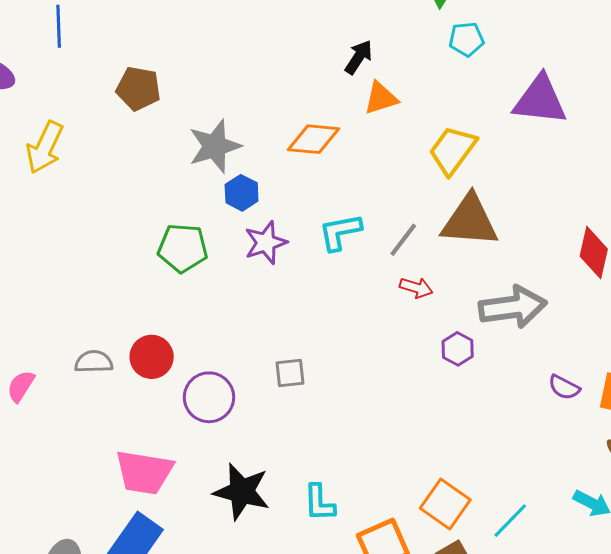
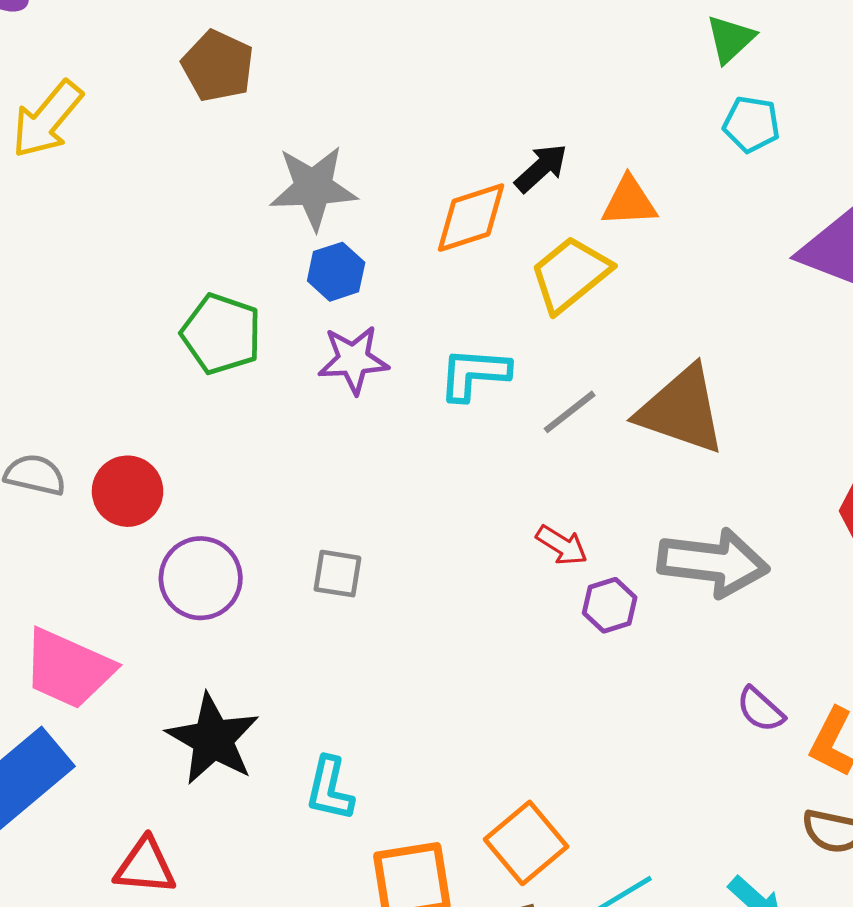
black arrow: (359, 57) -> (541, 168), moved
orange triangle: (381, 98) -> (629, 202), moved
orange diamond: (314, 139) -> (471, 218), turned -38
yellow trapezoid: (453, 150) -> (570, 274), moved
red arrow: (416, 288) -> (562, 545), moved

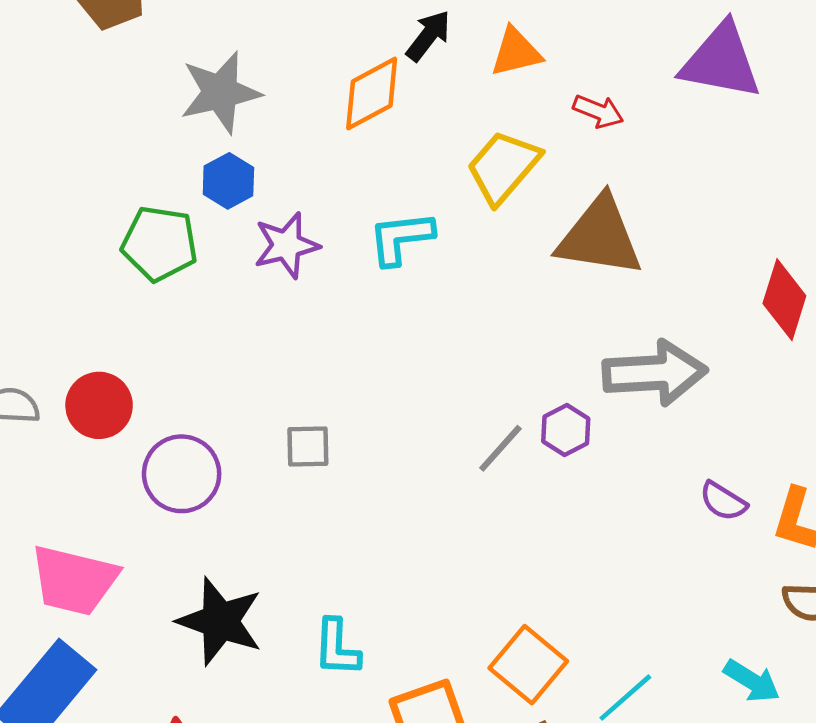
blue hexagon: (336, 272) -> (228, 181), moved
yellow trapezoid: (570, 274) -> (503, 167), moved
gray line: (570, 412) -> (500, 448), moved
red arrow: (562, 545) -> (598, 111), moved

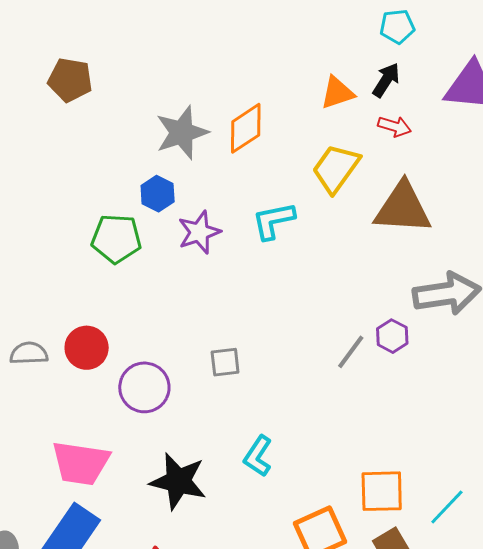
black arrow: (428, 36) -> (386, 80), moved
gray star: (220, 92) -> (182, 133), moved
cyan L-shape: (337, 648) -> (258, 456), moved, turned 36
orange square: (528, 665) -> (382, 491), turned -36

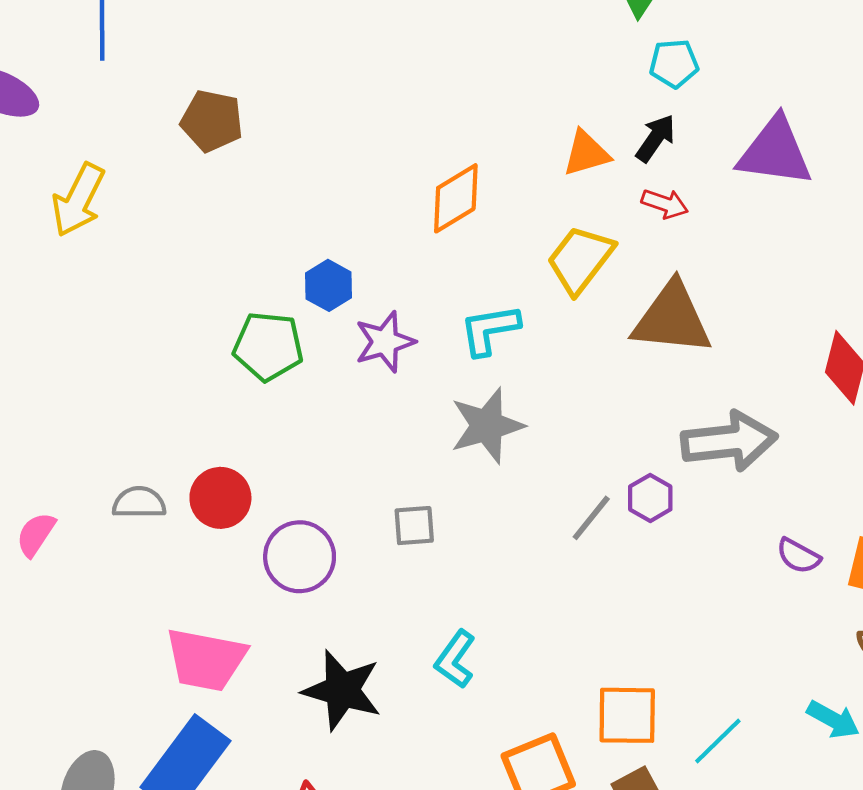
gray star: (182, 133) -> (487, 426), moved

